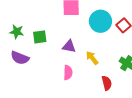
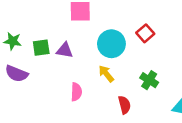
cyan circle: (100, 21) -> (111, 44), moved
purple triangle: (69, 46) -> (65, 50), moved

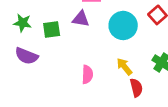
purple triangle: (65, 50) -> (81, 19), moved
yellow arrow: (106, 74) -> (124, 67), moved

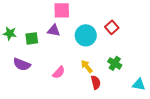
purple semicircle: (26, 56) -> (22, 64), moved
pink semicircle: (87, 74) -> (59, 72), turned 40

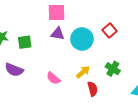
purple triangle: (54, 30) -> (58, 34), moved
yellow arrow: (87, 66) -> (83, 72), turned 88
pink semicircle: (59, 72) -> (53, 78), turned 88

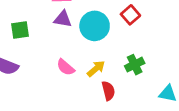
green cross: (113, 69) -> (135, 65), turned 32
pink semicircle: (53, 78) -> (66, 67), moved

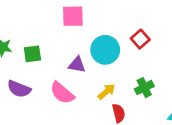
purple triangle: (63, 19) -> (77, 65), moved
pink semicircle: (66, 67) -> (62, 93), moved, size x1.4

